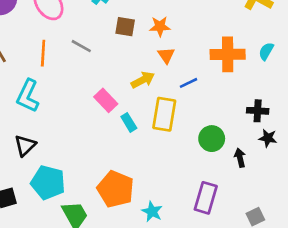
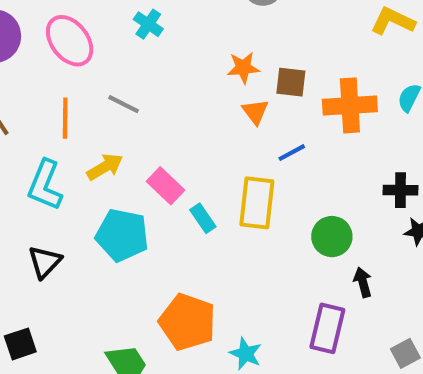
brown square: (125, 27) -> (291, 82), moved
yellow arrow: (143, 80) -> (105, 167), moved
black arrow: (240, 158) -> (363, 282), moved
cyan pentagon: (48, 182) -> (122, 235), moved

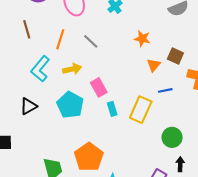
orange star: (243, 68) -> (142, 39), moved

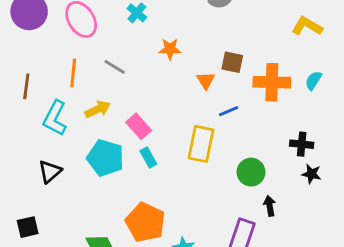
brown line: (27, 29) -> (26, 86), moved, turned 36
orange star: (142, 39) -> (170, 49), moved
cyan rectangle: (112, 109) -> (148, 158), moved

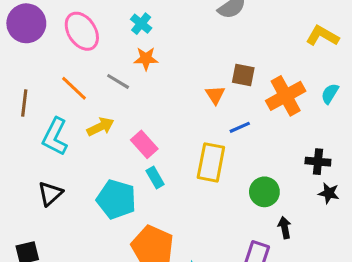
orange star: (170, 49) -> (146, 59), moved
orange line: (73, 73) -> (74, 88), turned -52
orange cross: (272, 82) -> (286, 96), turned -30
cyan pentagon: (105, 158) -> (116, 199), moved

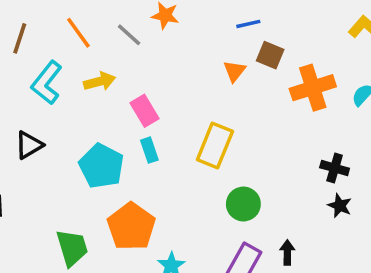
blue line: (240, 127) -> (248, 24), moved
green circle: (264, 192) -> (243, 204), moved
black arrow: (285, 228) -> (287, 252), moved

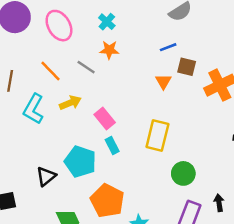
black triangle: (29, 145) -> (46, 176), moved

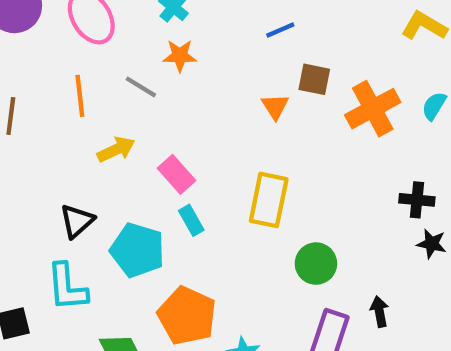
blue line: (168, 47) -> (280, 30), moved
orange line: (51, 71) -> (80, 96), turned 40
cyan L-shape: (34, 109) -> (67, 287), moved, turned -32
black triangle: (46, 176) -> (77, 221), moved

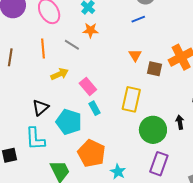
brown square: (314, 79) -> (155, 69), moved
green circle: (316, 264) -> (153, 130), size x1.4
black arrow: (379, 312) -> (180, 122), moved

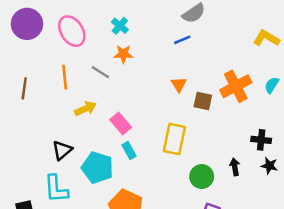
green circle: (153, 130) -> (202, 177), size x0.7

